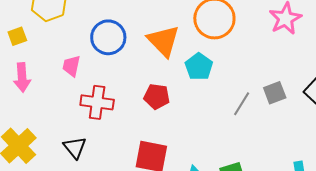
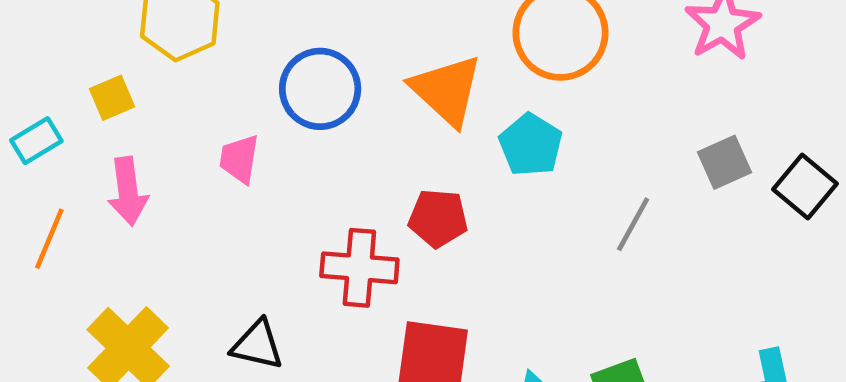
gray square: (275, 93) -> (725, 162), moved
red cross: (97, 102) -> (359, 268), moved
black triangle: (75, 147) -> (257, 345), turned -35

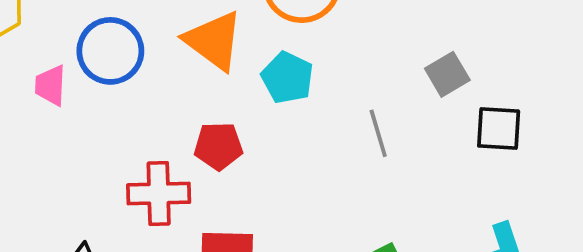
pink trapezoid: (239, 159) -> (50, 85), moved
black square: (805, 186) -> (499, 128), moved, turned -30
gray line: (633, 224) -> (378, 133), turned -39

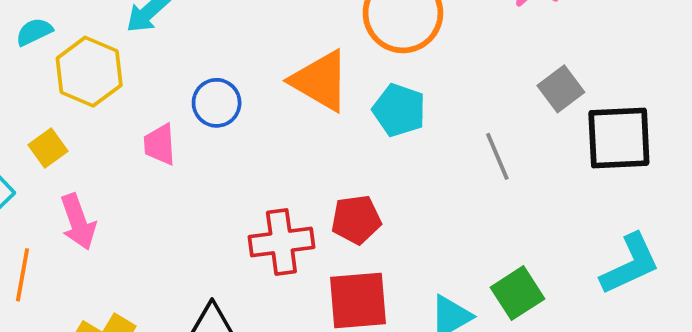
blue circle: (110, 51) -> (217, 103), size x0.7
black square: (499, 128) -> (619, 138), size x1.4
red pentagon: (218, 146) -> (356, 220), moved

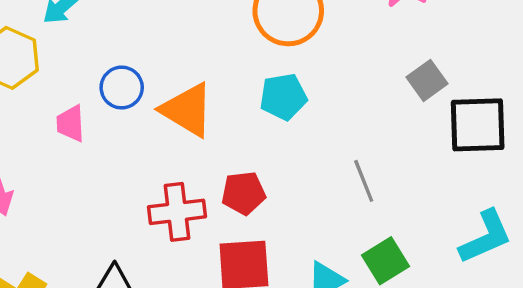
orange triangle: (320, 81) -> (187, 110), moved
cyan pentagon: (399, 110) -> (283, 97), turned -30
gray line: (497, 156) -> (364, 181), moved

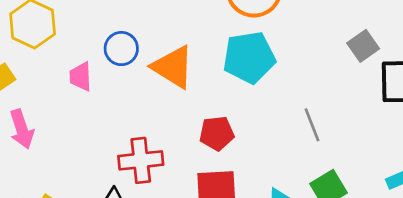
cyan pentagon: (283, 97) -> (249, 57), size x1.4
red cross: (177, 212) -> (141, 160), moved

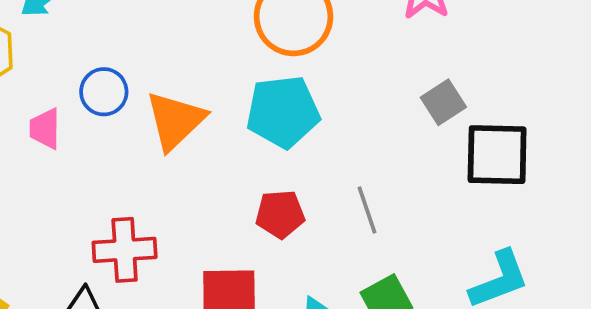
orange triangle: (173, 67) -> (175, 121), turned 42
red pentagon: (217, 133) -> (280, 214), moved

